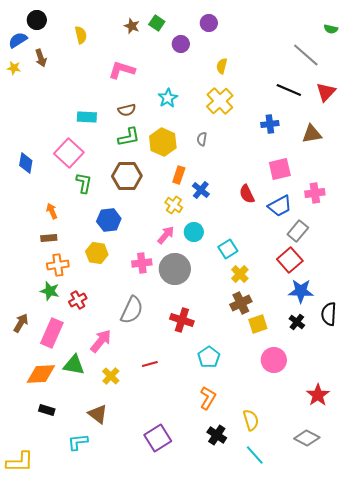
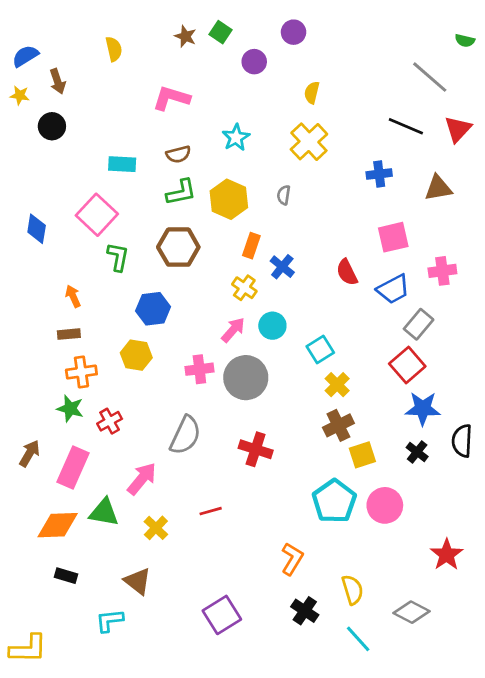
black circle: (37, 20) -> (52, 126), moved
cyan pentagon: (209, 357) -> (334, 501), moved, size x1.4
gray diamond: (307, 438) -> (411, 612), moved

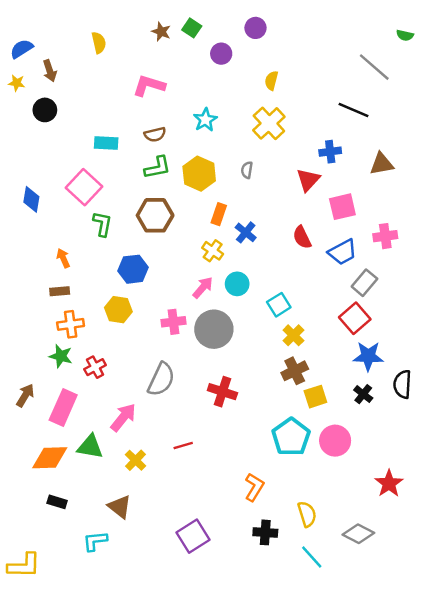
red triangle: (458, 129) -> (308, 180), moved
black cross: (305, 611) -> (265, 532), turned -30

